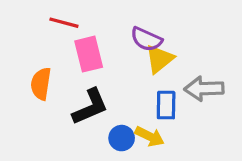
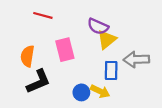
pink rectangle: (89, 54) -> (65, 50), moved
black L-shape: (90, 107) -> (38, 81), moved

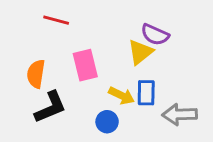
purple semicircle: (98, 26) -> (155, 35), moved
gray arrow: (136, 59) -> (180, 114), moved
yellow arrow: (100, 91) -> (122, 96), moved

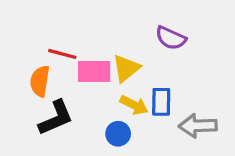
red line: (56, 20) -> (62, 54), moved
yellow triangle: (140, 52) -> (126, 68), moved
pink rectangle: (85, 65) -> (94, 72), turned -76

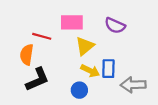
pink rectangle: (94, 72) -> (72, 22), moved

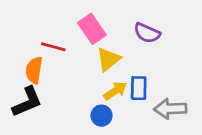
pink rectangle: (72, 22) -> (92, 29), turned 55
yellow arrow: (90, 71) -> (115, 91), turned -60
black L-shape: (37, 79) -> (27, 102), moved

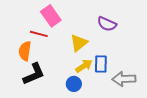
pink rectangle: (92, 29) -> (51, 16), moved
black L-shape: (27, 102) -> (34, 74), moved

